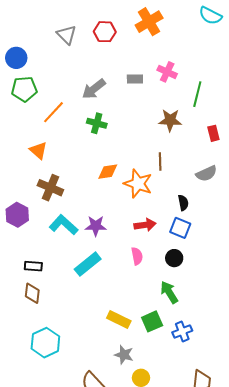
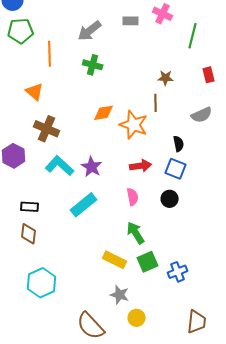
orange line: (53, 112) -> (50, 54), turned -45
brown star: (170, 120) -> (166, 78), moved, size x0.7
purple star: (96, 226) -> (92, 167), turned 30
green arrow: (169, 292) -> (136, 233), moved

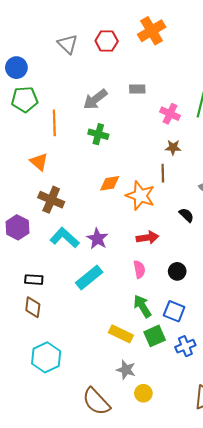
pink cross: (163, 14) -> (170, 114), moved
black semicircle: (179, 144) -> (186, 215), turned -35
blue square: (176, 169) -> (174, 311), moved

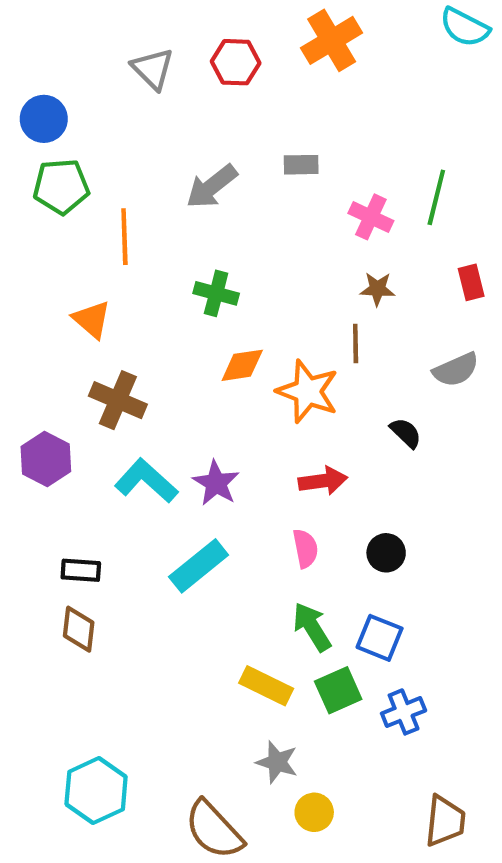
green cross: (98, 134) -> (216, 293), moved
cyan hexagon: (46, 357) -> (96, 790), moved

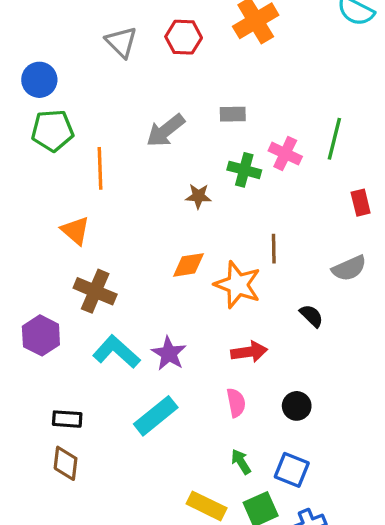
brown star: (377, 289) -> (198, 196), moved
green cross: (216, 293) -> (244, 170), moved
green arrow: (312, 627) -> (241, 462), size x0.7

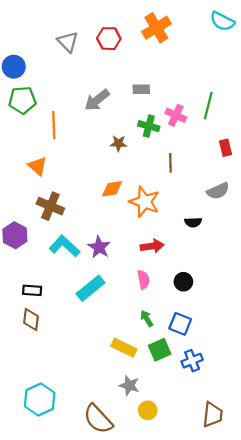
brown line: (274, 249) -> (170, 163), moved
black semicircle: (311, 316) -> (193, 222), turned 133

